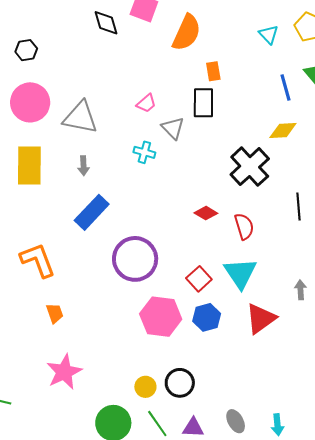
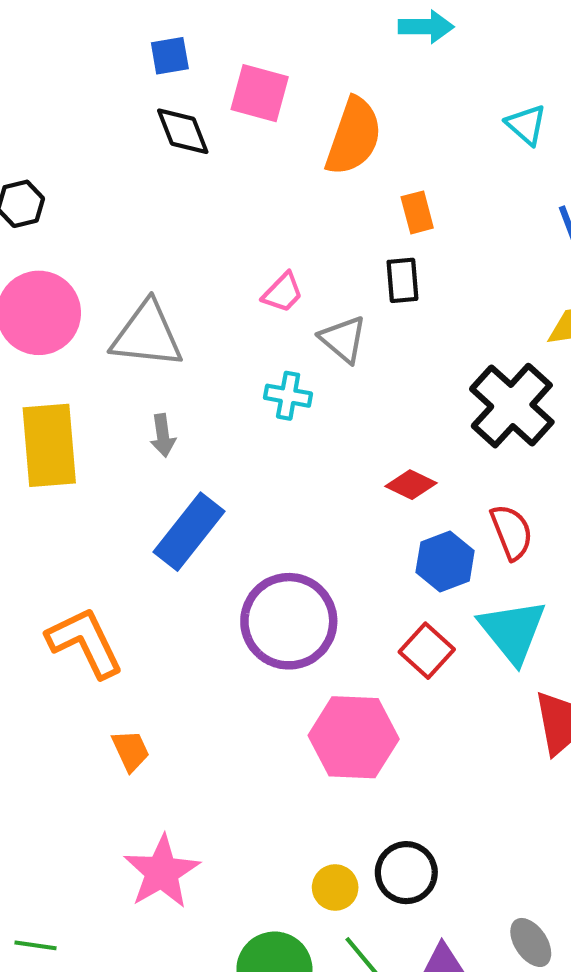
black rectangle: (203, 103) -> (402, 280), size x0.7
red diamond: (206, 213) -> (411, 485), moved
blue hexagon: (207, 317) -> (445, 562), moved

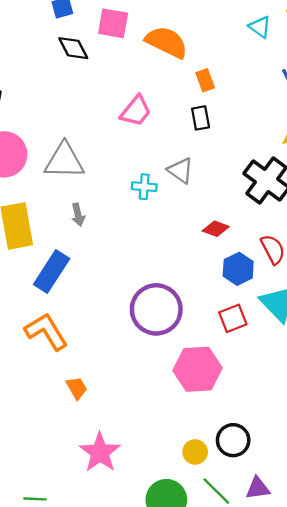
orange semicircle: (354, 136) -> (167, 42), turned -78
pink trapezoid: (283, 293) -> (136, 111), moved, size x1.4
gray triangle: (343, 339) -> (180, 170), moved
blue rectangle: (189, 532) -> (52, 272), moved
red square: (427, 651) -> (233, 318), turned 32

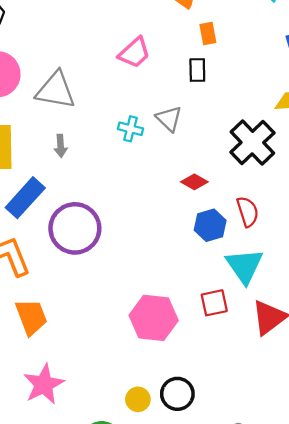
purple circle: (156, 309) -> (75, 228), moved
red square: (233, 318) -> (214, 303), moved
orange trapezoid: (77, 388) -> (31, 317), size x1.6

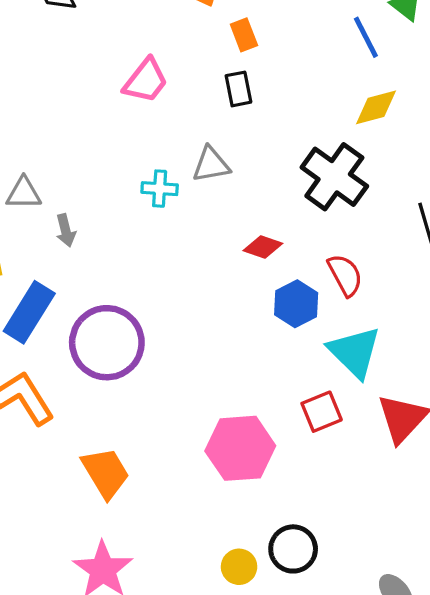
gray triangle: (56, 90) -> (24, 193), moved, size x0.6
gray triangle: (169, 119) -> (211, 165), turned -44
orange trapezoid: (31, 317) -> (106, 473), moved

